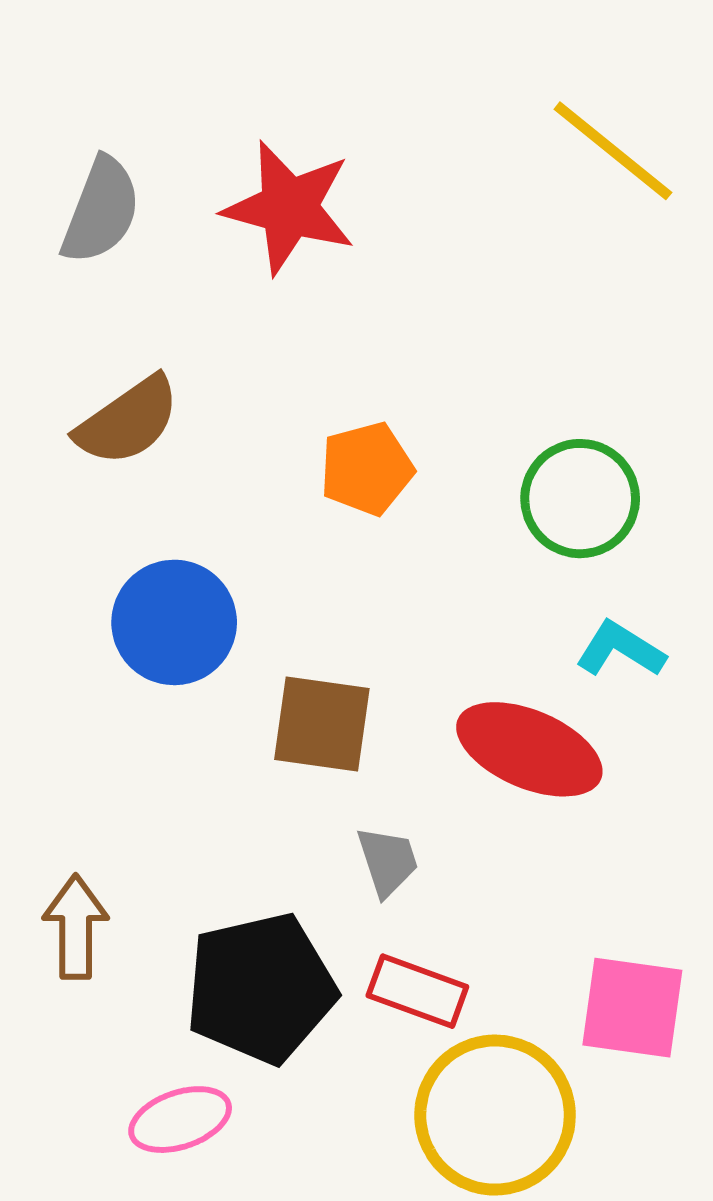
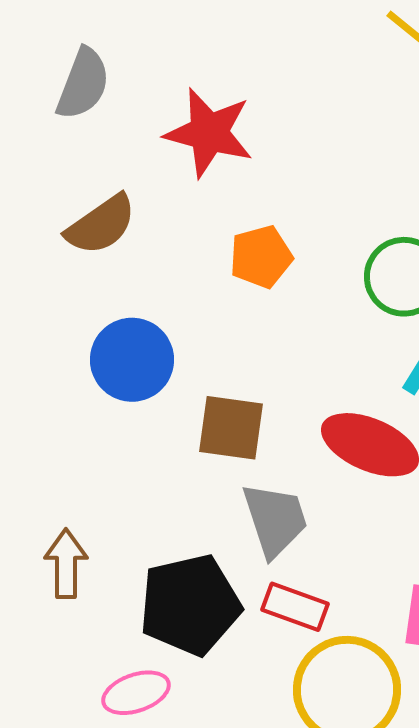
red star: (289, 207) -> (209, 133), moved
gray trapezoid: (388, 861) -> (275, 520), size x1.6

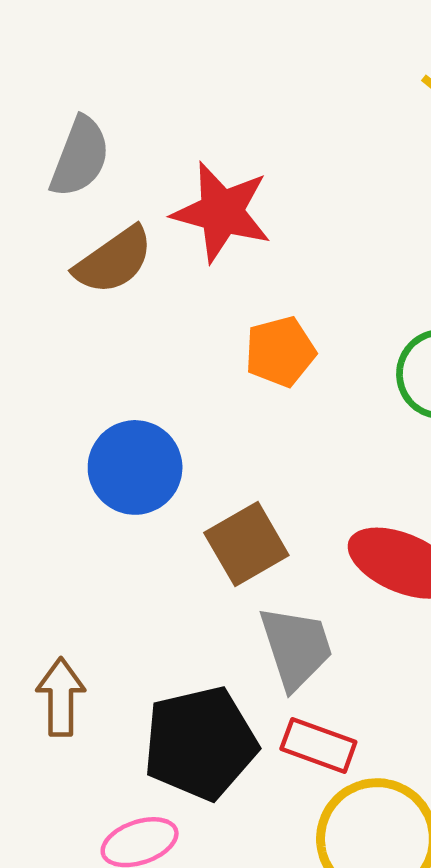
brown semicircle: (101, 225) -> (114, 260), moved
brown square: (231, 428) -> (246, 544), turned -38

